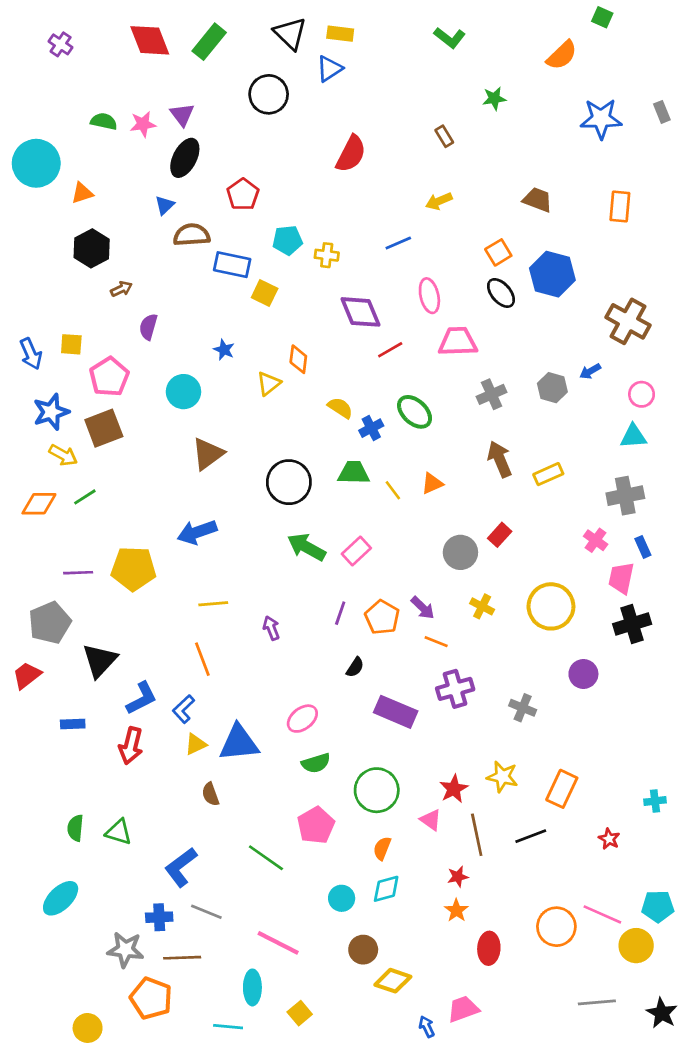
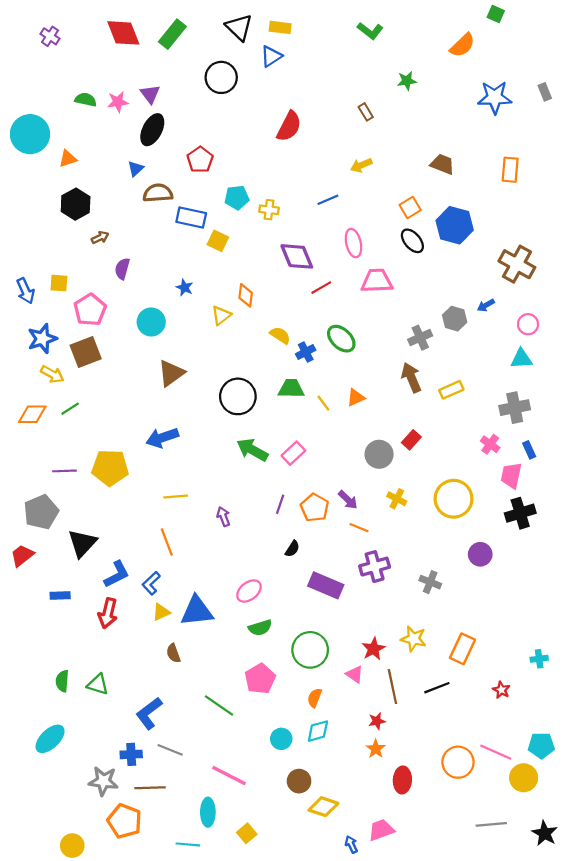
gray cross: (492, 394) -> (420, 338), moved

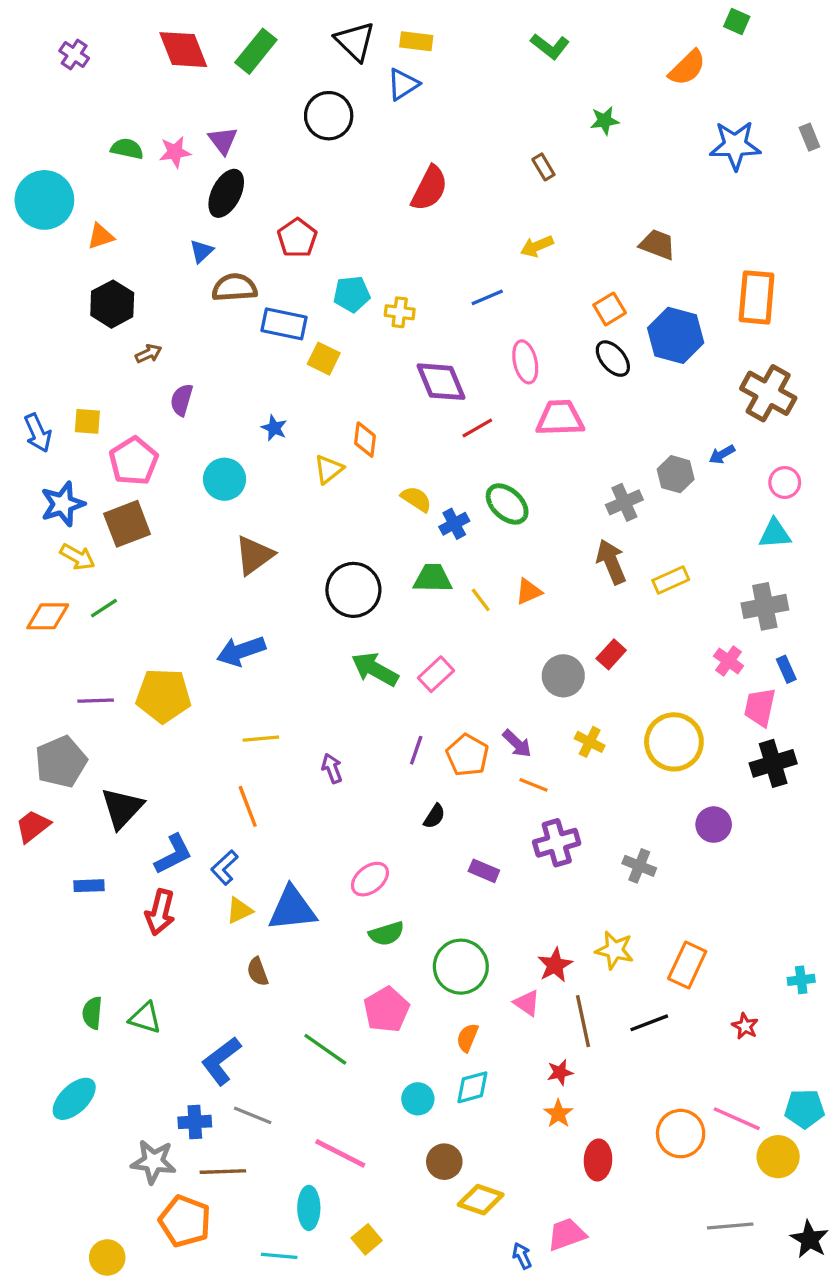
orange rectangle: (510, 170) -> (757, 297), moved, size x1.4
purple rectangle: (326, 585) -> (484, 871), size x0.6

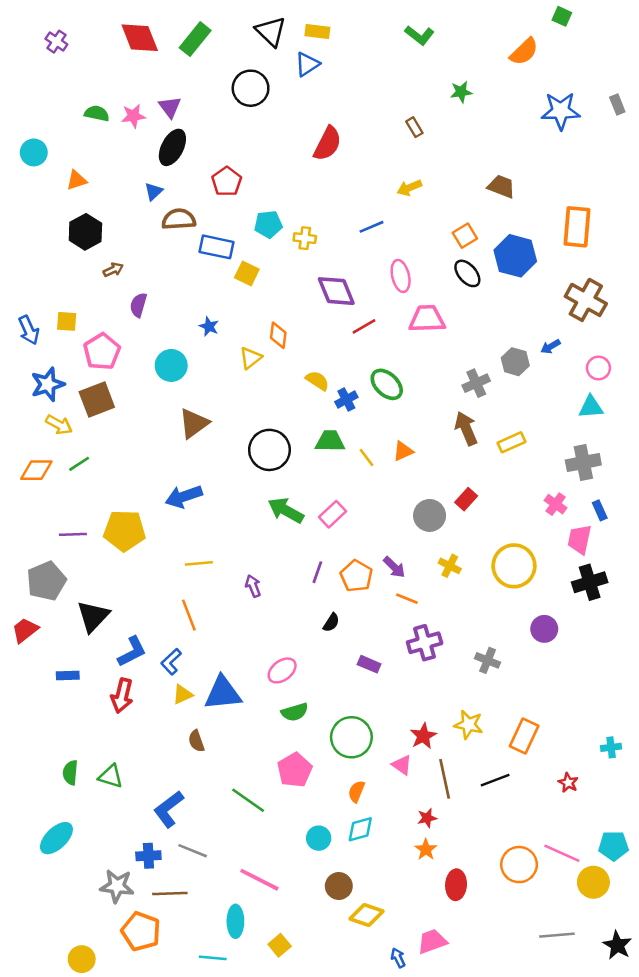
cyan circle: (44, 200) -> (34, 152), size x0.6

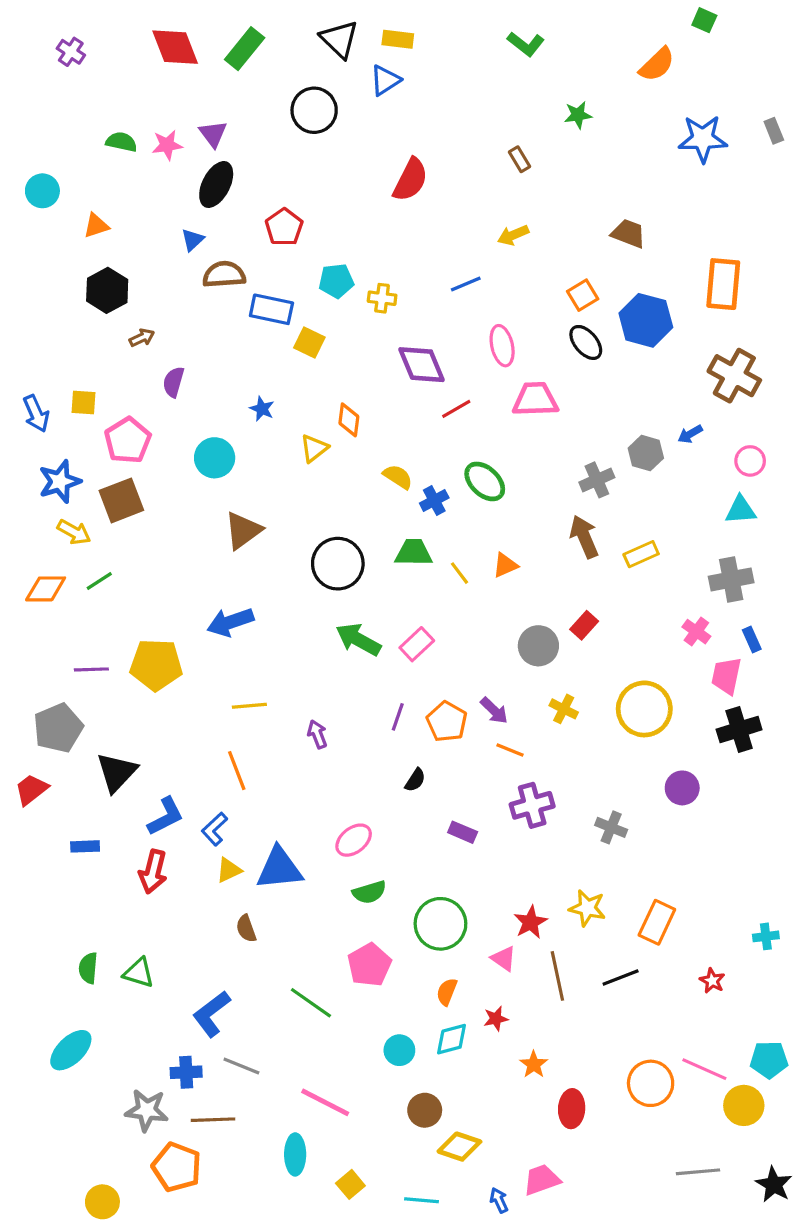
red star: (427, 818) -> (496, 1019), moved
cyan line: (213, 958) -> (422, 1200), moved

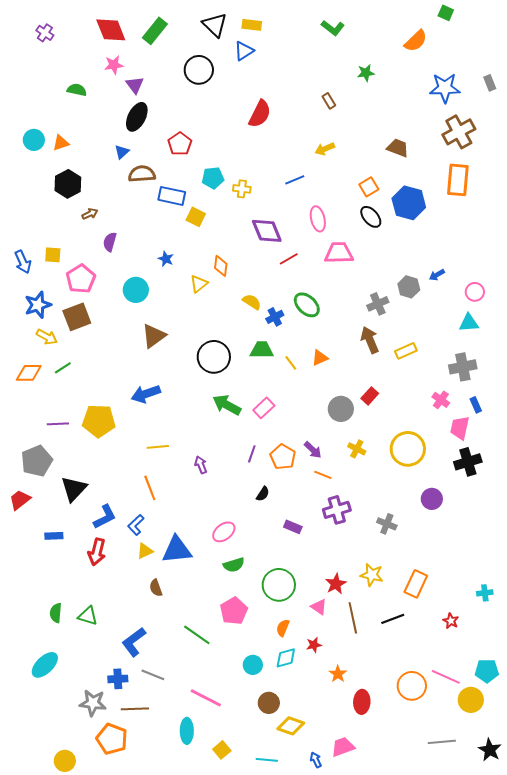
pink star: (167, 145) -> (114, 65), moved
cyan circle: (42, 191) -> (34, 140), moved
brown cross: (734, 376) -> (459, 132), moved, turned 32

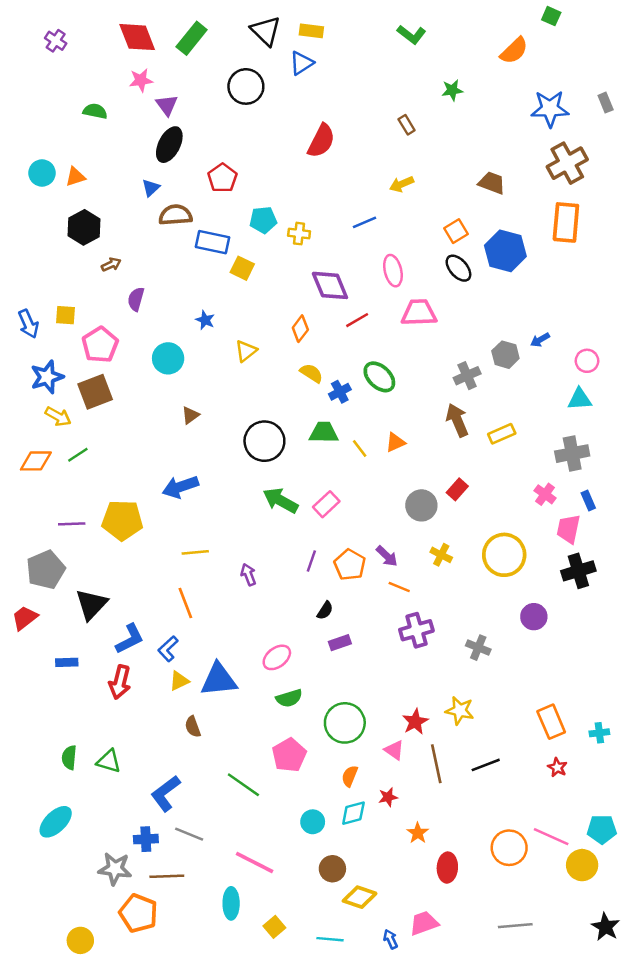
orange diamond: (221, 266) -> (300, 329), moved, turned 30
brown triangle: (154, 336) -> (190, 415), size x0.6
purple rectangle: (293, 527) -> (340, 643), moved, turned -42
orange rectangle: (416, 584) -> (551, 722), moved, turned -48
gray line: (442, 742) -> (515, 926), moved

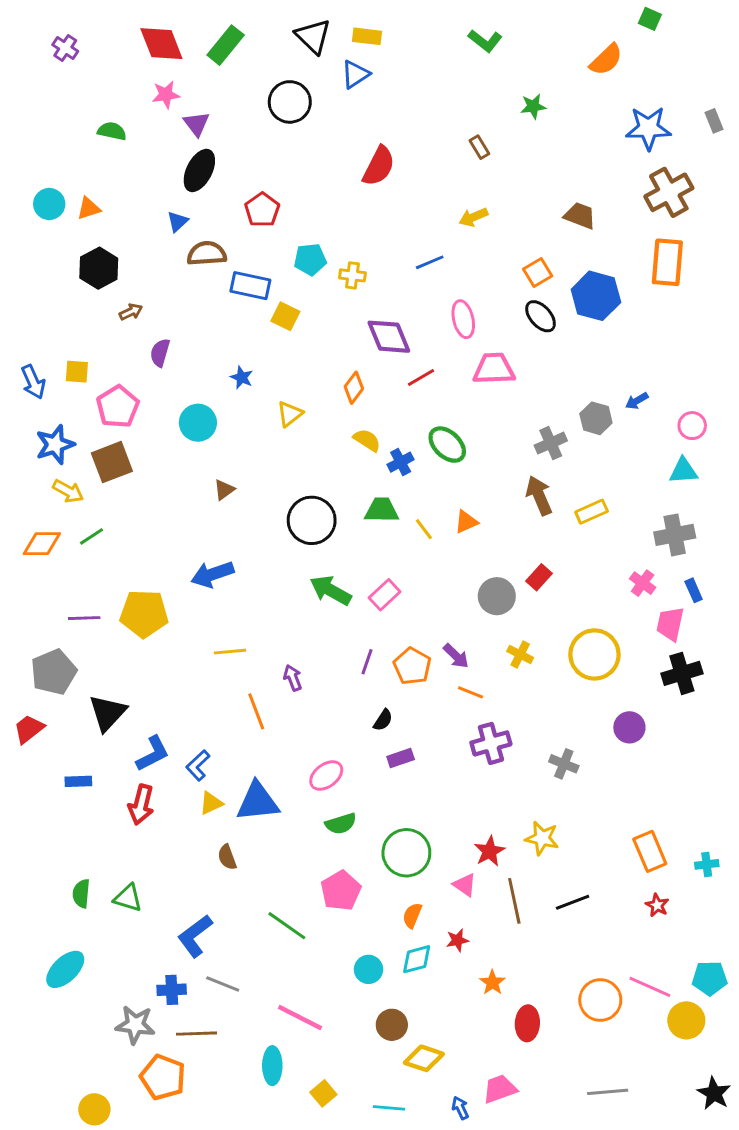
orange line: (185, 603) -> (256, 711), moved

